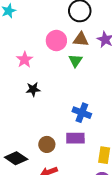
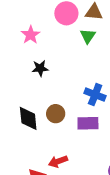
brown circle: (47, 144) -> (56, 114), moved
black diamond: (16, 158) -> (28, 118), moved, turned 50

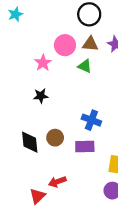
pink star: (31, 35) -> (43, 63), moved
green triangle: (88, 36) -> (85, 66), turned -40

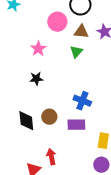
pink circle: (65, 45) -> (57, 22), moved
green triangle: (85, 66) -> (76, 52), turned 48
red arrow: (57, 182) -> (51, 157), turned 98

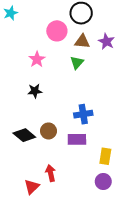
blue cross: (82, 101) -> (83, 114), turned -30
black diamond: (26, 121) -> (24, 135), turned -45

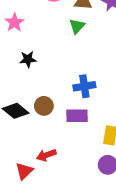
pink star: (37, 59) -> (14, 22), moved
red arrow: (51, 173) -> (46, 155), turned -98

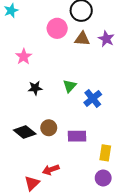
green triangle: (77, 26) -> (70, 86), moved
blue cross: (84, 86) -> (93, 98), moved, turned -30

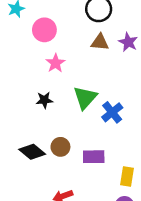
pink circle: (57, 28) -> (44, 30), moved
pink star: (24, 57) -> (56, 63), moved
green triangle: (70, 86) -> (85, 98), size x1.5

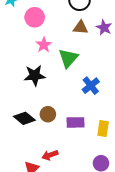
green triangle: (85, 98) -> (68, 58), moved
black star: (44, 100) -> (35, 75), size x1.5
yellow rectangle: (127, 176) -> (103, 129), moved

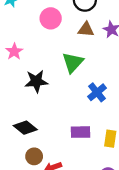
pink circle: (35, 17) -> (51, 18), moved
pink star: (44, 45) -> (14, 52), moved
brown circle: (48, 114) -> (34, 156), moved

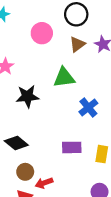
brown triangle: (86, 29) -> (77, 44), turned -42
green triangle: (73, 63) -> (64, 78), turned 40

